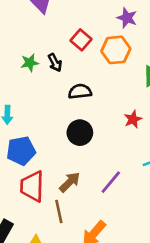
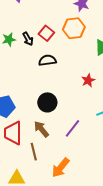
red square: (81, 40) -> (46, 33), moved
black circle: (80, 133) -> (47, 102), moved
brown arrow: (70, 182) -> (41, 129), turned -84

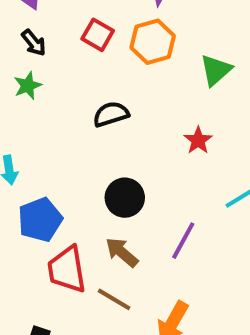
red square: (46, 33) -> (98, 35), moved
black arrow: (28, 39) -> (34, 43), moved
brown line: (34, 152) -> (114, 299), turned -36

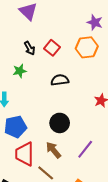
red square: (98, 35) -> (52, 48), moved
black arrow: (34, 43) -> (30, 48), moved
green star: (28, 86) -> (20, 71), moved

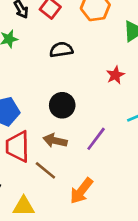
brown arrow: (53, 150) -> (55, 141), turned -36

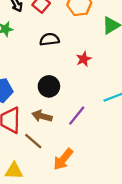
red star: (115, 75) -> (84, 59), moved

